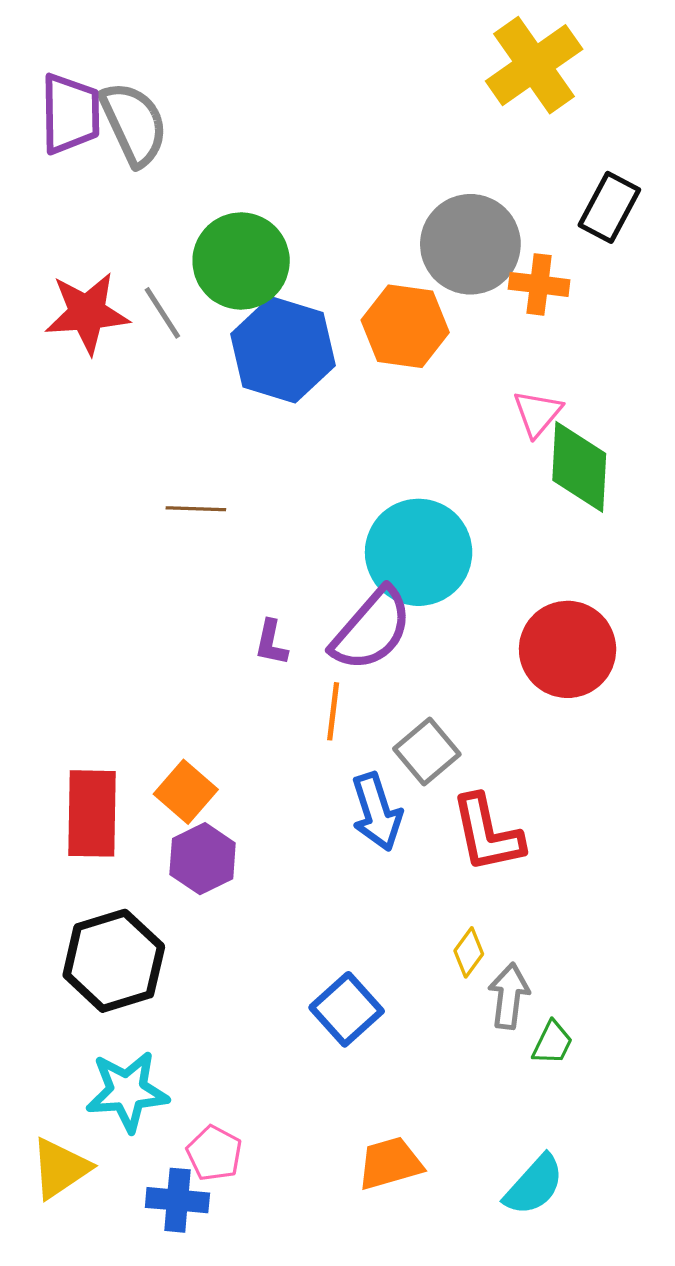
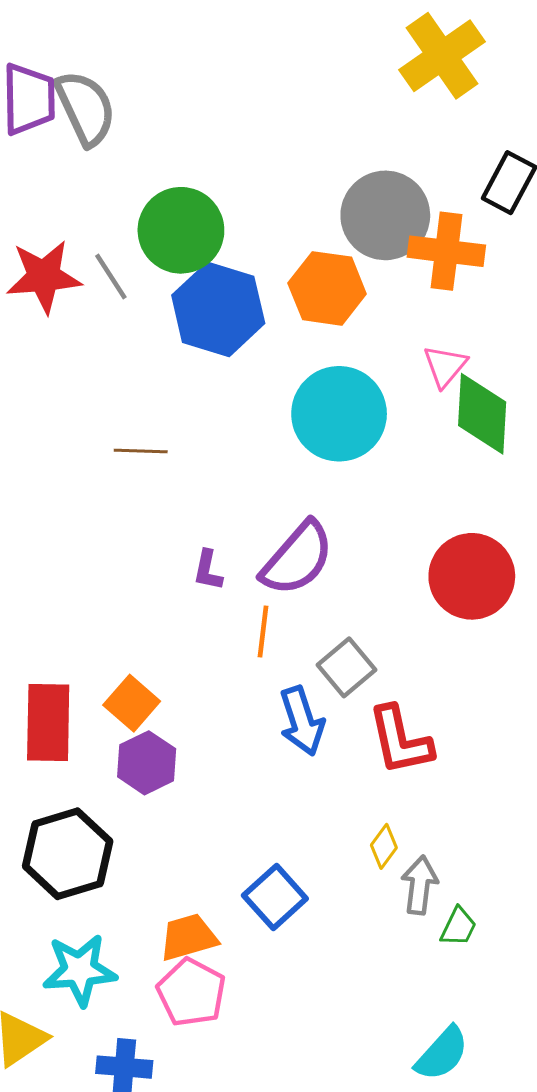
orange cross: (539, 284) -> (446, 251), size x1.4
cyan circle: (419, 552) -> (339, 414), moved
pink pentagon: (214, 1153) -> (191, 992), moved, size x1.4
orange trapezoid: (390, 1163) -> (188, 937), moved

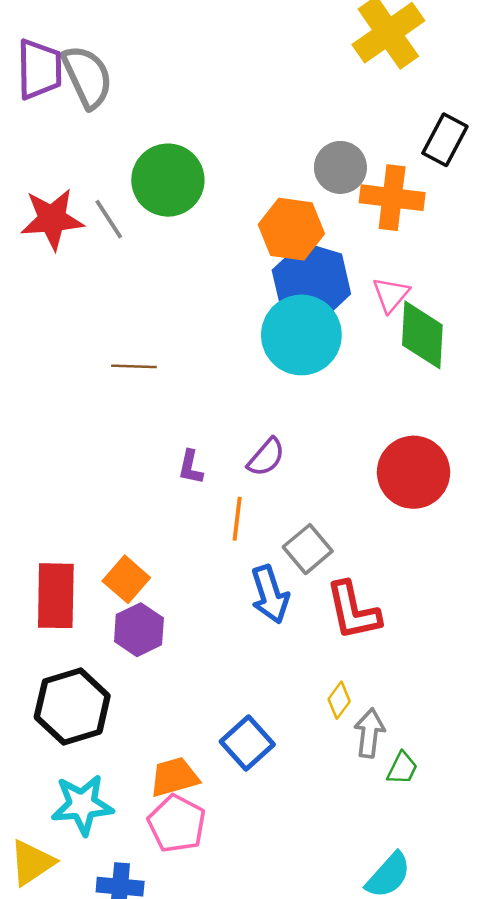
gray circle: (385, 215) -> (340, 167), size x0.7
blue hexagon: (218, 309) -> (311, 282), moved
purple semicircle: (297, 558) -> (266, 457), size x0.6

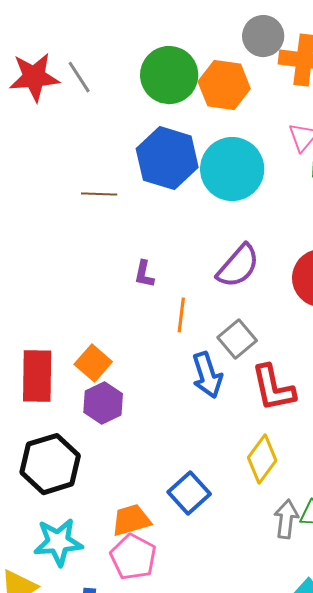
green circle: (168, 180) -> (169, 75), moved
blue hexagon: (311, 282) -> (167, 158), moved
purple semicircle: (266, 457) -> (238, 266), moved, size x1.4
yellow diamond: (339, 700) -> (262, 459), size x1.6
gray arrow: (369, 733) -> (286, 519), moved

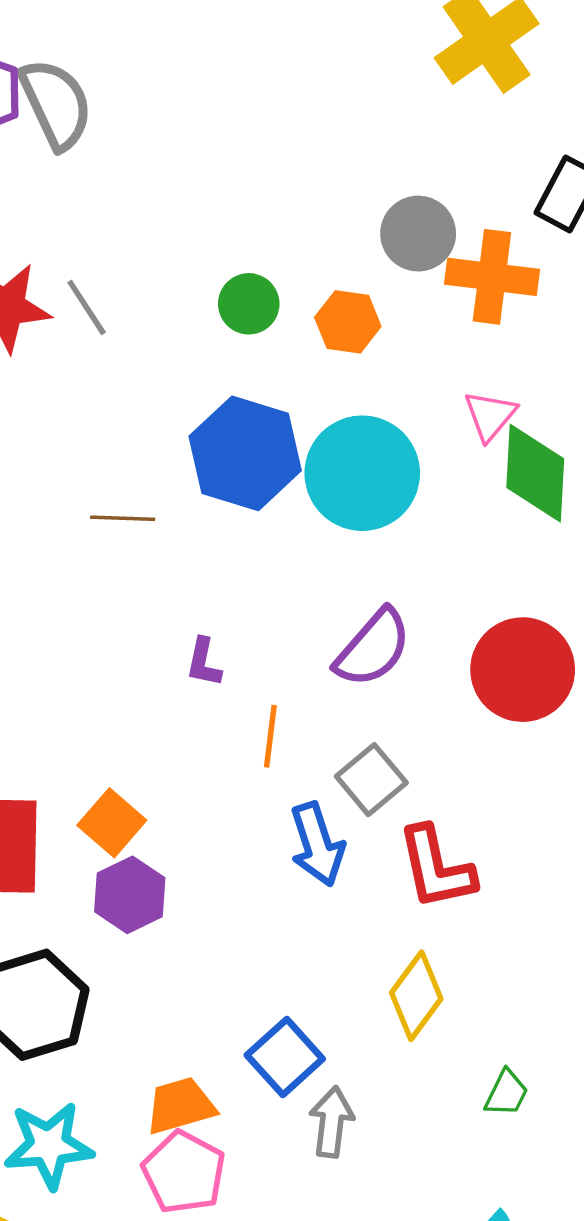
green circle: (169, 75) -> (249, 304), size x0.6
orange hexagon: (224, 85) -> (348, 322), size x0.7
gray arrow: (286, 519) -> (332, 1122), moved

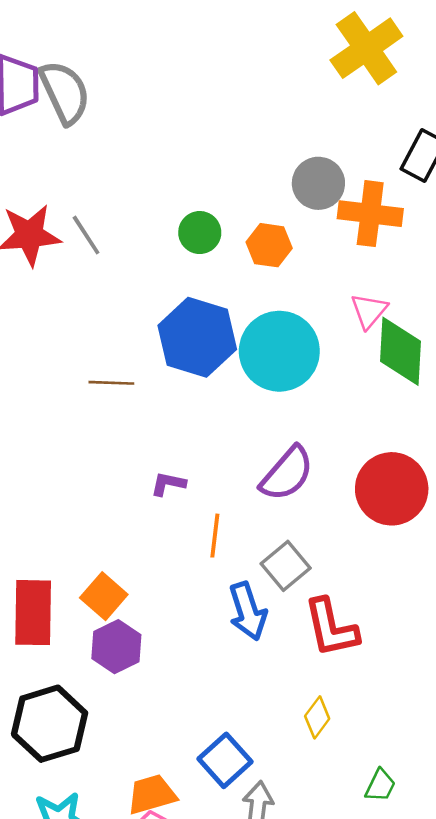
purple L-shape: (204, 662) -> (168, 484), turned 90
yellow diamond: (416, 996) -> (317, 717), size x0.7

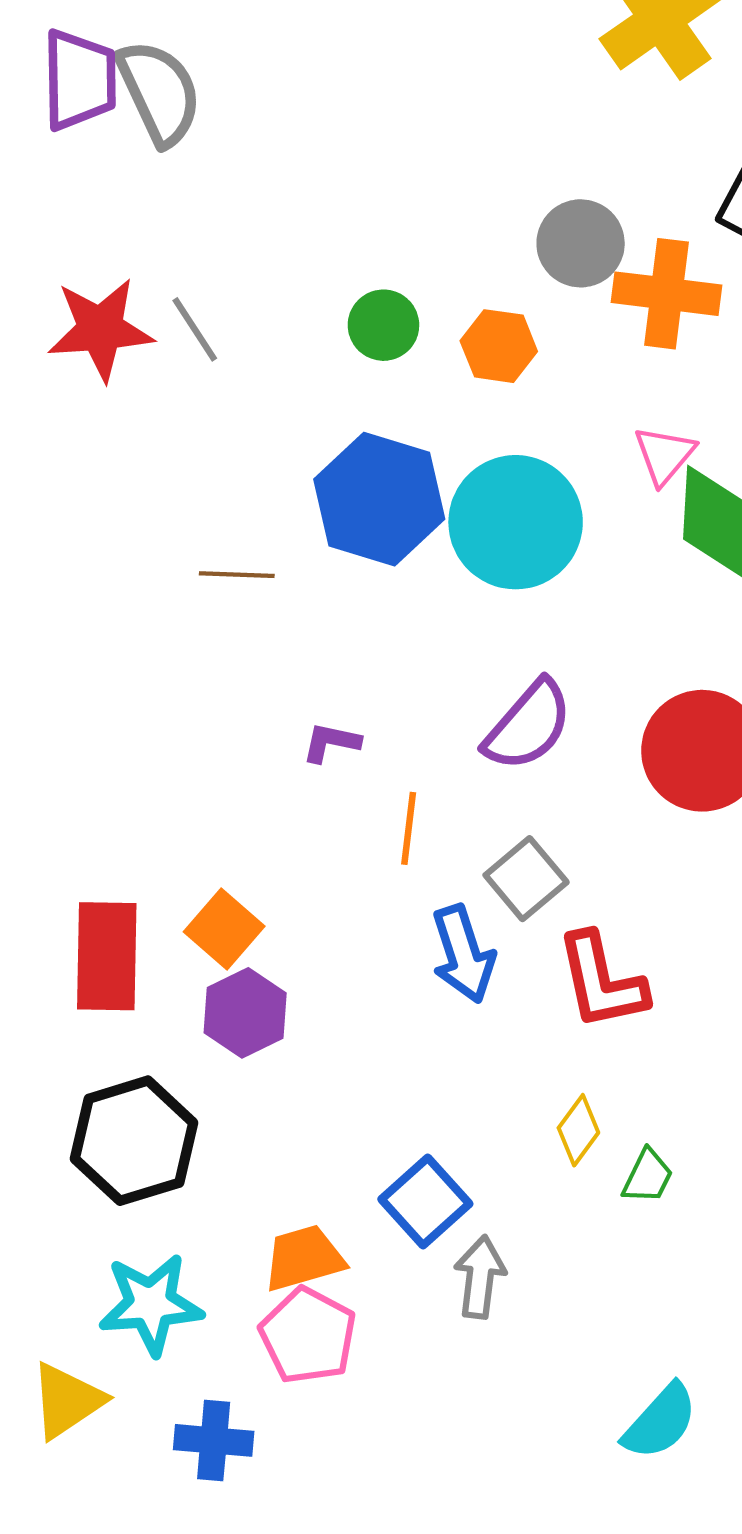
green trapezoid: (380, 786) -> (648, 1176), moved

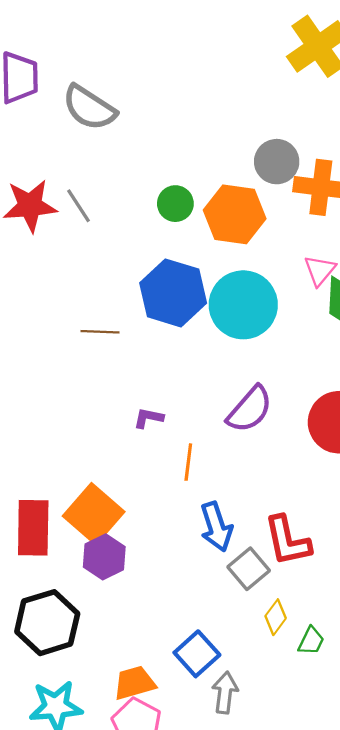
gray semicircle: (159, 92) -> (89, 108), moved, turned 148
orange hexagon: (499, 346) -> (235, 214), size x1.6
gray square: (526, 879) -> (249, 569), moved
orange square: (224, 929) -> (94, 514), size x1.5

